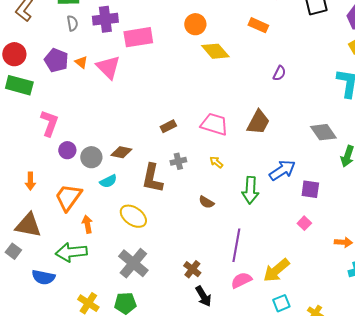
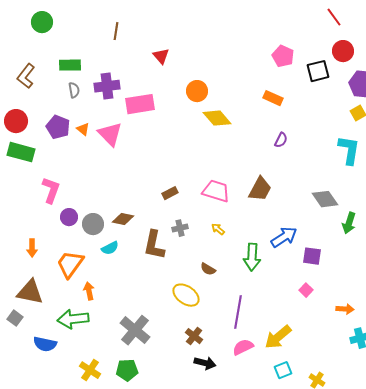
orange rectangle: (258, 25) -> (273, 98), moved
yellow ellipse: (133, 216) -> (186, 295), moved
black arrow: (203, 296) -> (205, 363), turned -45

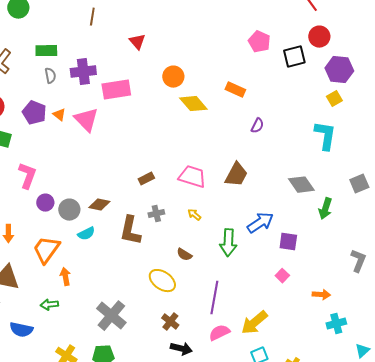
orange rectangle: (273, 98) -> (235, 90), moved
green arrow: (73, 319) -> (49, 305), size x0.6

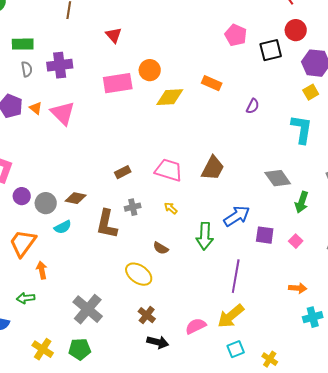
pink rectangle: (116, 90) -> (118, 83), moved
yellow diamond: (193, 104) -> (170, 97), turned -52
purple semicircle: (257, 126) -> (253, 106), moved
pink square: (282, 276) -> (296, 241), moved
purple line: (214, 298) -> (236, 276), moved

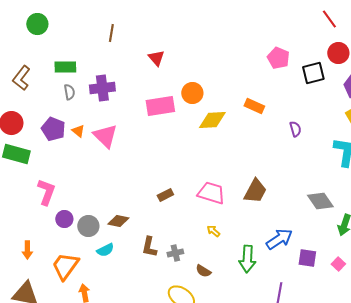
purple semicircle: (253, 106) -> (295, 129), turned -42
gray cross: (133, 207) -> (175, 253), moved
brown L-shape: (107, 224) -> (149, 247), size x0.7

